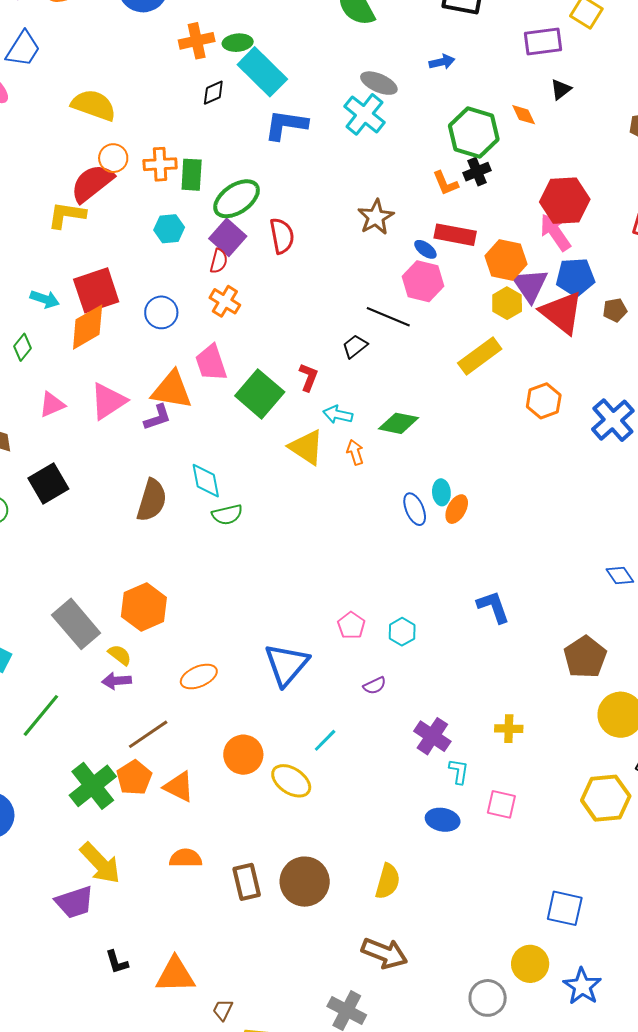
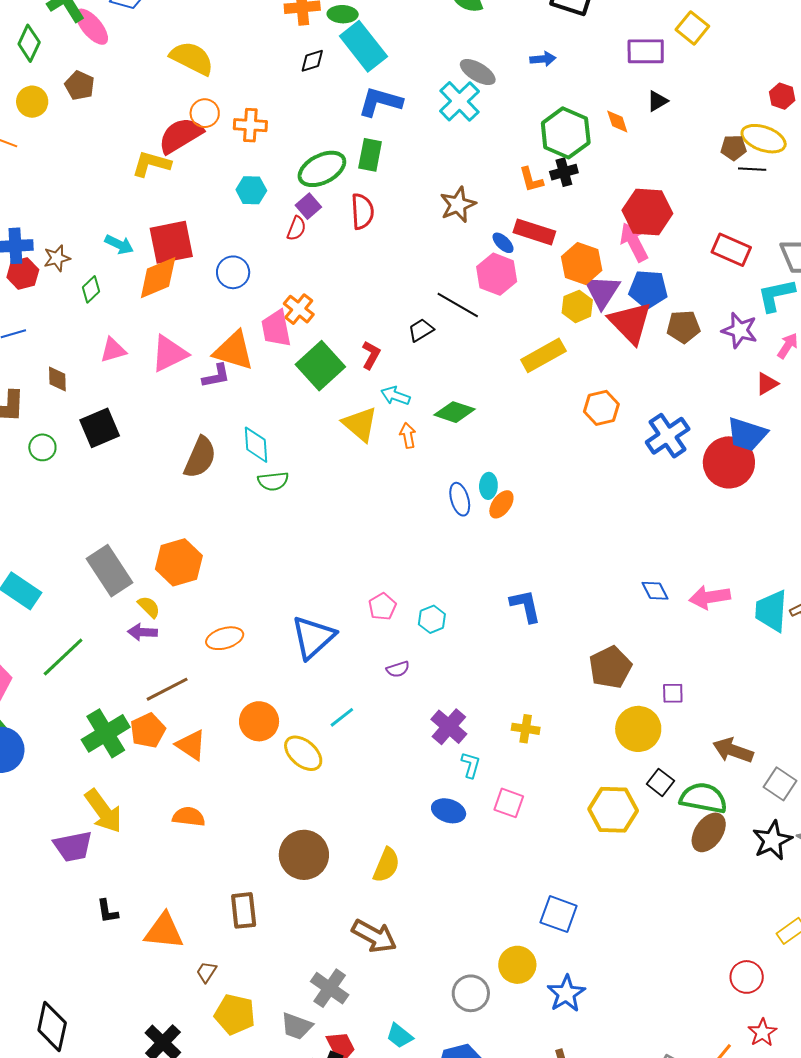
green rectangle: (192, 175) -> (370, 155), moved
purple square: (228, 237) -> (308, 206), size x0.7
orange cross: (225, 301) -> (299, 309), moved
brown pentagon: (615, 310) -> (683, 327), size x1.4
brown rectangle: (247, 882) -> (244, 910), moved

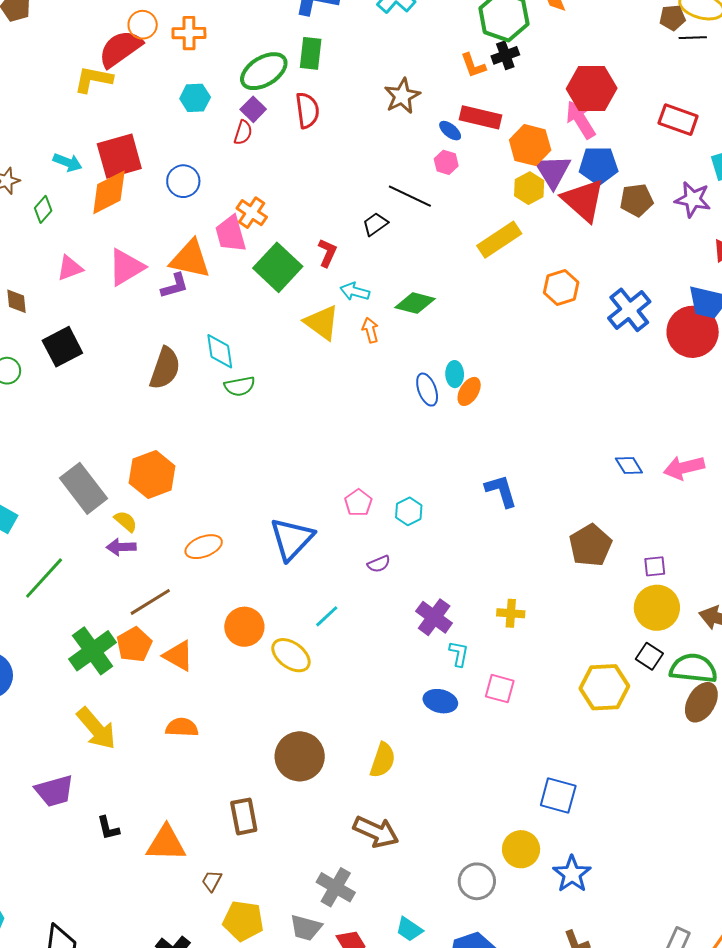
pink hexagon: (497, 274) -> (446, 162), size x0.6
yellow circle: (638, 729) -> (657, 608), moved
purple trapezoid: (73, 846) -> (54, 791), moved

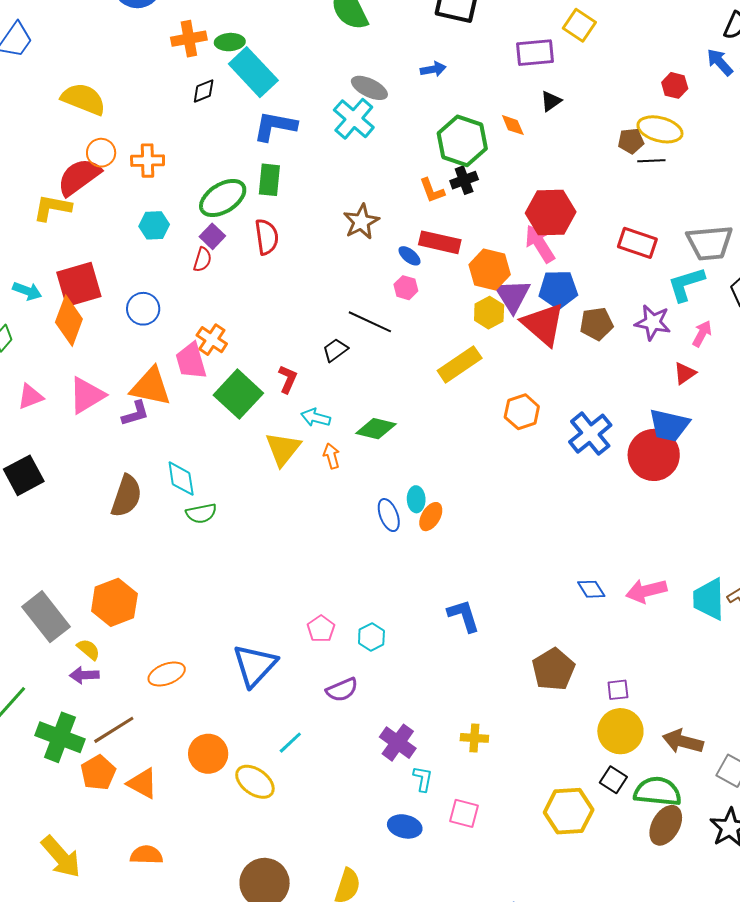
orange diamond: (109, 192) -> (69, 321), turned -42
yellow triangle: (322, 323) -> (283, 449), turned 33
purple semicircle: (379, 564) -> (342, 690), size x1.4
green cross: (93, 651) -> (60, 737), moved, turned -33

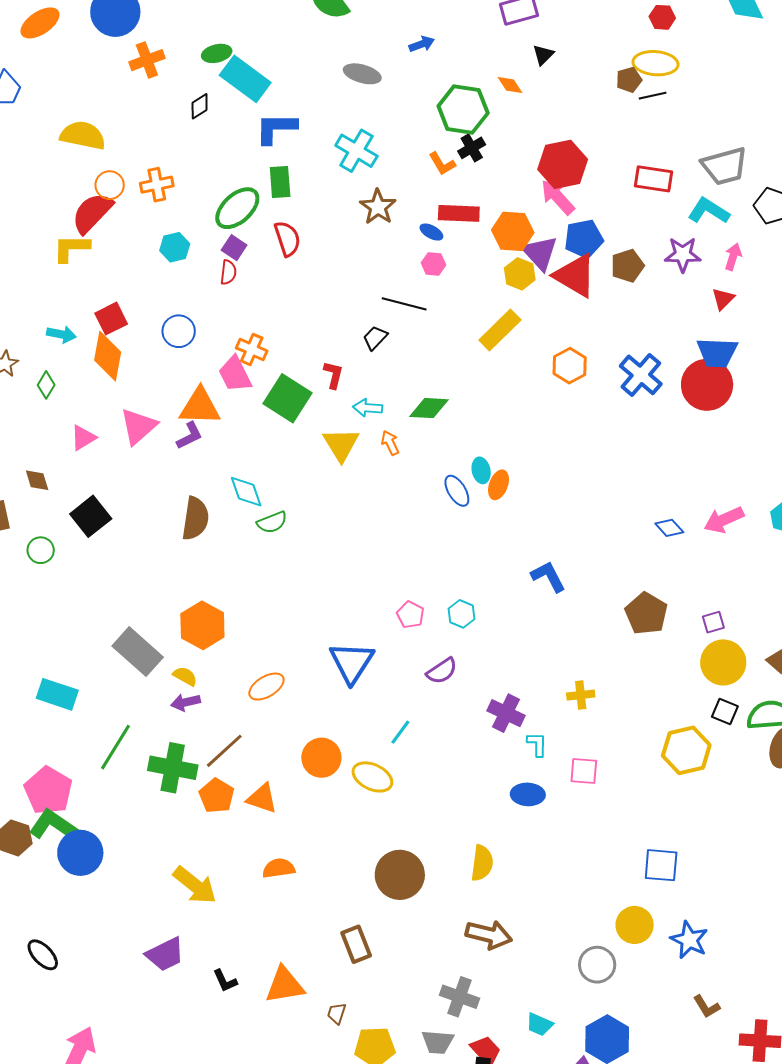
orange cross: (189, 39) -> (147, 60), moved
cyan cross: (354, 119) -> (356, 151), moved
red square: (79, 284) -> (111, 319), size x0.7
cyan L-shape: (686, 284) -> (709, 211), turned 60

